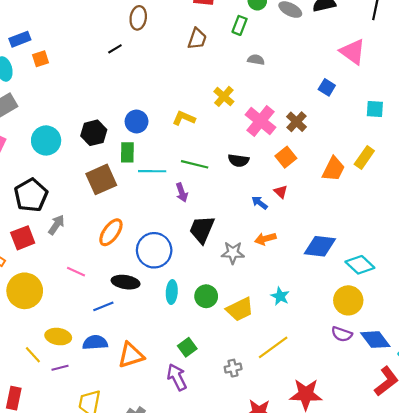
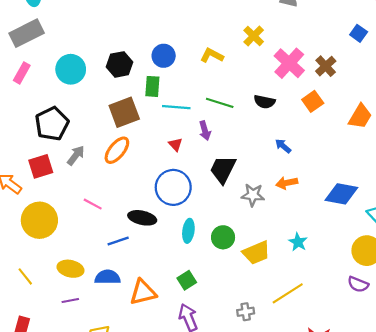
red triangle: (281, 192) -> (176, 144), moved
orange ellipse: (111, 232) -> (117, 150), moved
green square: (187, 347) -> (187, 280), moved
yellow line: (33, 355) -> (25, 276), moved

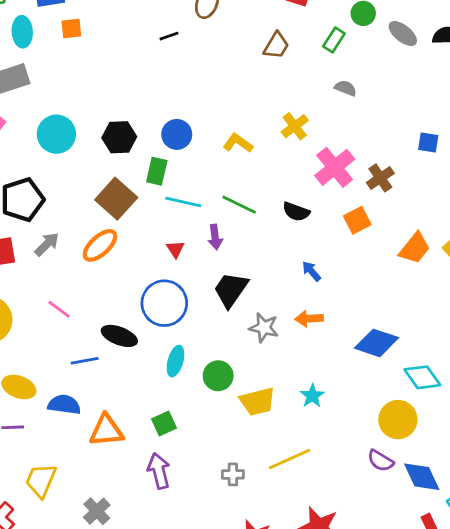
blue square: (359, 33) -> (428, 143), turned -35
brown square: (124, 112) -> (116, 199), turned -36

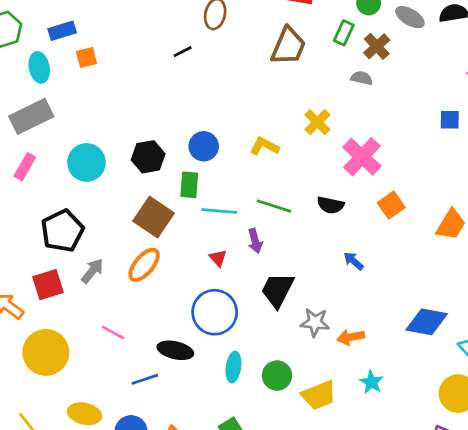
brown trapezoid: (276, 46) -> (288, 46), size x1.4
brown cross: (380, 178) -> (377, 46), moved
orange arrow: (309, 319) -> (351, 337), moved

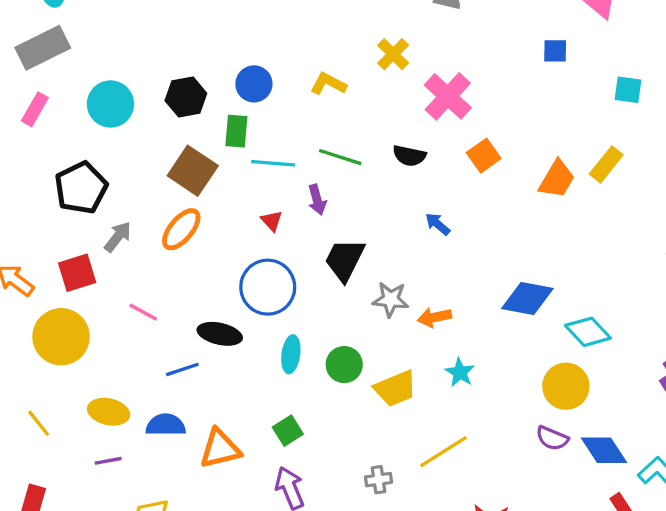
red square: (48, 285) -> (77, 273), moved

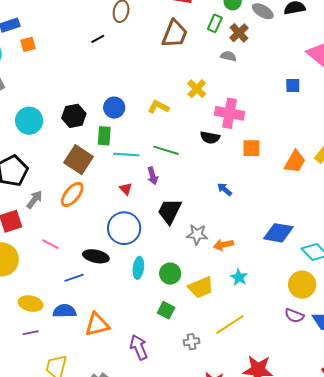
pink cross: (448, 96) -> (229, 113), turned -32
black semicircle: (409, 156) -> (210, 138), moved
orange square: (484, 156) -> (251, 148), turned 36
green square: (288, 431) -> (166, 310), moved, turned -30

